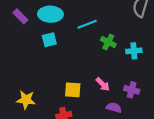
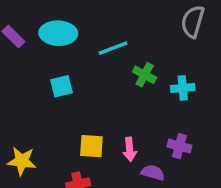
cyan square: (49, 40) -> (62, 86), moved
pink arrow: (103, 84) -> (130, 149), moved, turned 40

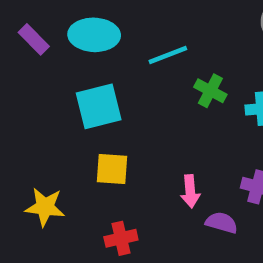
cyan square: (62, 86) -> (99, 106), size x1.5
yellow square: (91, 146) -> (112, 169), moved

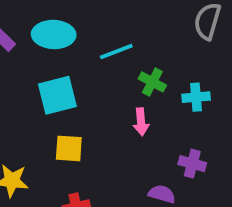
pink arrow: (190, 191) -> (141, 122), moved

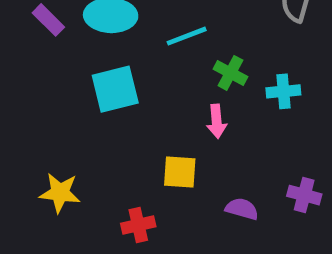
yellow square: (69, 148) -> (180, 172), moved
purple cross: (192, 164) -> (304, 195), moved

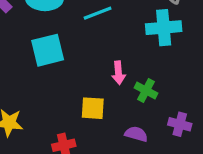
green cross: (230, 73) -> (146, 90), moved
cyan cross: (283, 91) -> (164, 28), moved, size x1.5

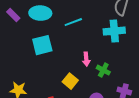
yellow square: (93, 108) -> (70, 81), turned 35

